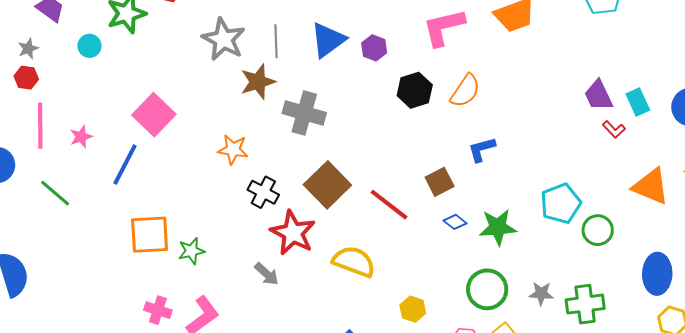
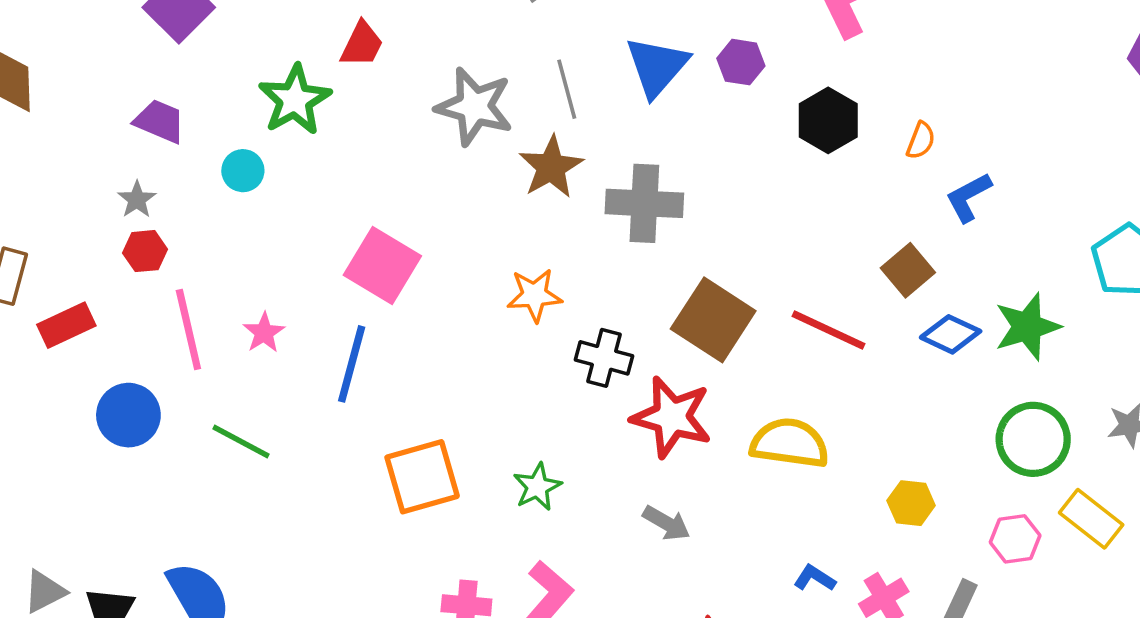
orange semicircle: (465, 91) -> (921, 141), moved, size x0.6
blue diamond: (455, 222) -> (951, 334), size x1.4
green star: (191, 251) -> (537, 487), moved
gray arrow: (267, 274) -> (666, 523), moved

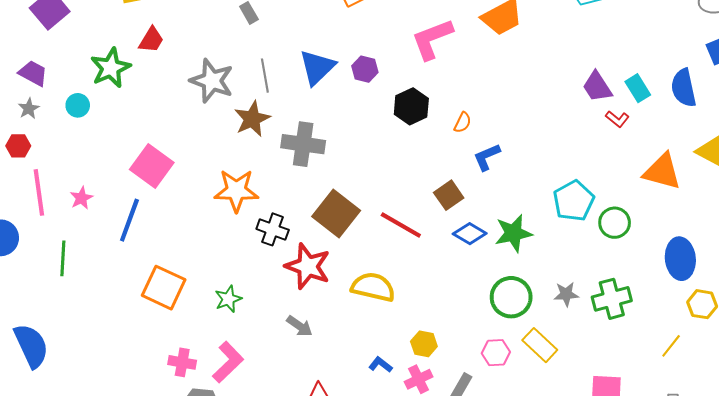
gray star: (137, 200) -> (29, 109), moved
orange star: (534, 295) -> (236, 190), size x1.4
green line: (241, 441) -> (63, 258), turned 60
orange square: (422, 477) -> (164, 288), turned 36
yellow hexagon: (911, 503) -> (424, 344), moved

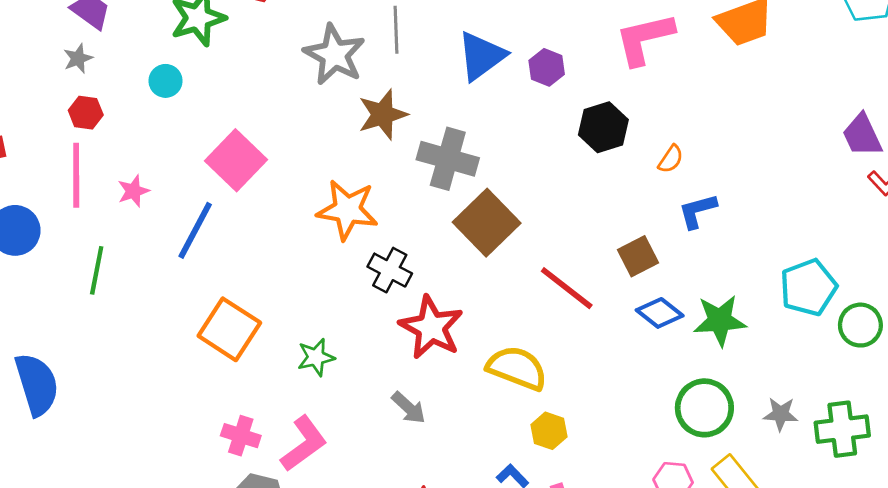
gray line: (265, 76) -> (396, 30), moved
cyan circle: (78, 105) -> (166, 81), moved
red hexagon: (18, 146) -> (86, 113), moved
brown square: (336, 213) -> (487, 223), moved
yellow hexagon: (424, 344) -> (549, 431), moved

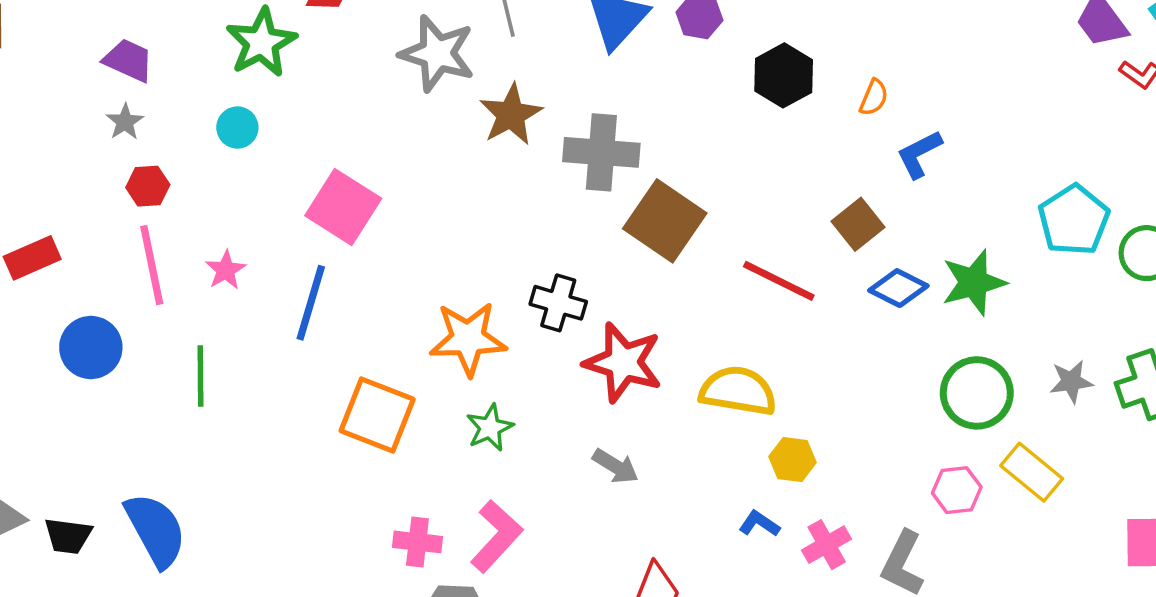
orange star: (347, 210) -> (468, 339), moved

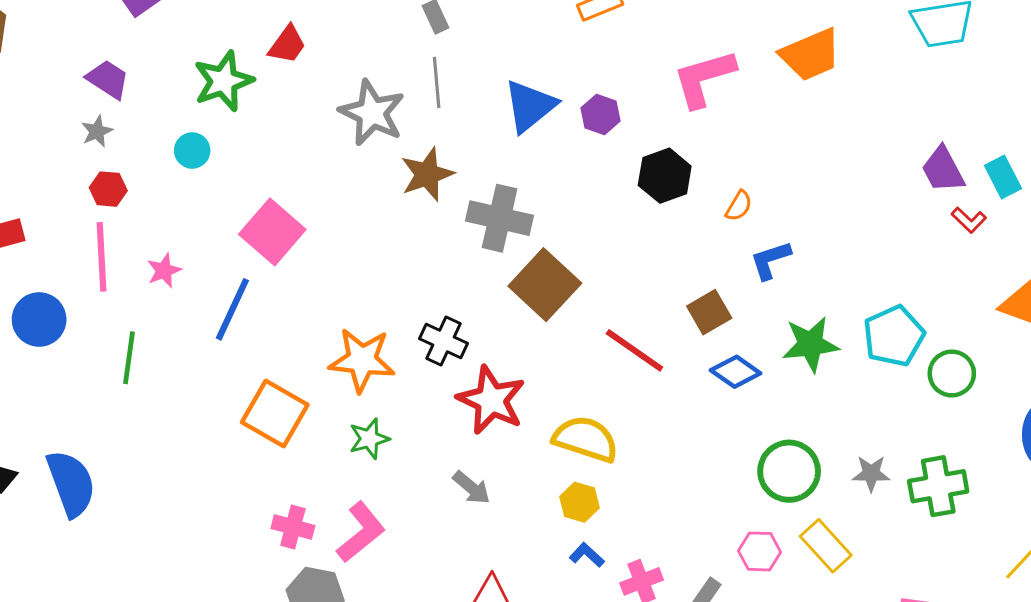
green star: (974, 282) -> (811, 344), moved
yellow hexagon: (793, 460) -> (579, 502), moved

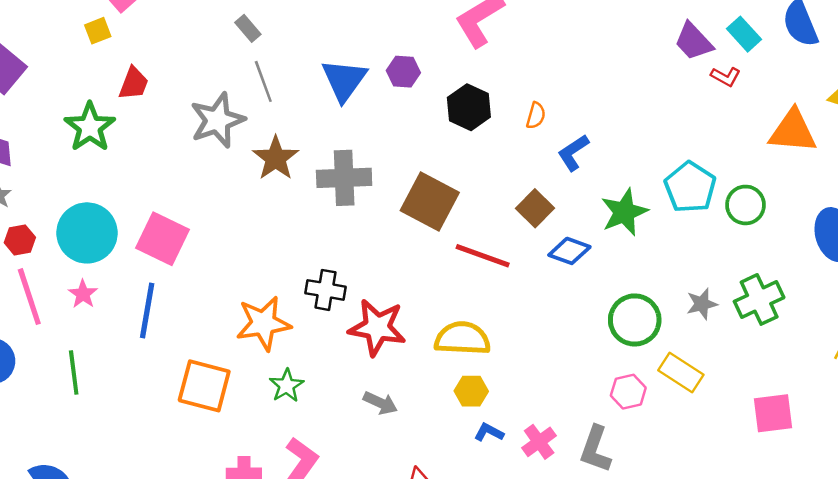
gray star: (372, 113) -> (217, 120), turned -30
cyan circle: (192, 150) -> (87, 233), moved, size x2.0
brown square: (545, 285) -> (430, 202), moved

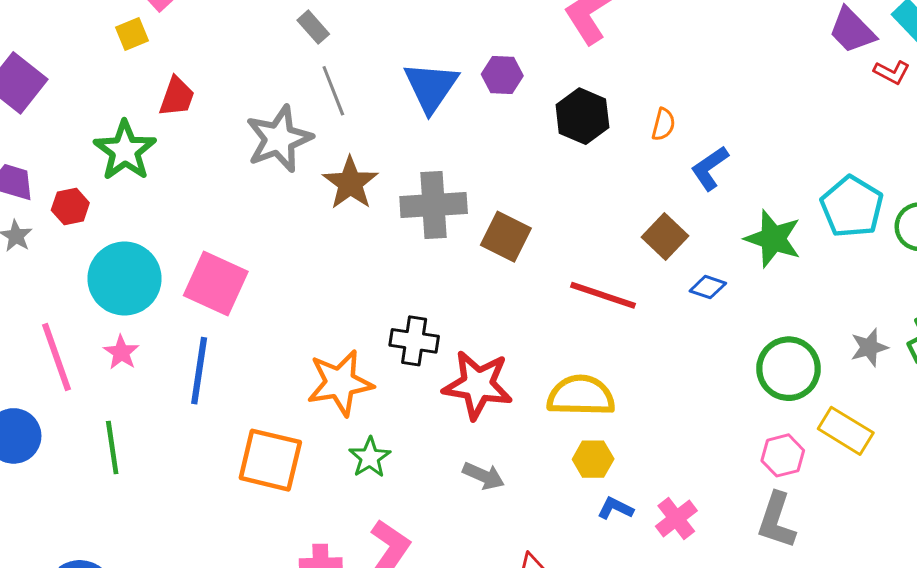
brown square: (430, 202) -> (506, 237), moved, size x0.7
green star: (624, 212) -> (773, 239), turned -30
red hexagon: (20, 240) -> (70, 207), moved
blue diamond: (569, 251) -> (708, 287), size x0.7
gray L-shape: (595, 449) -> (776, 520), moved

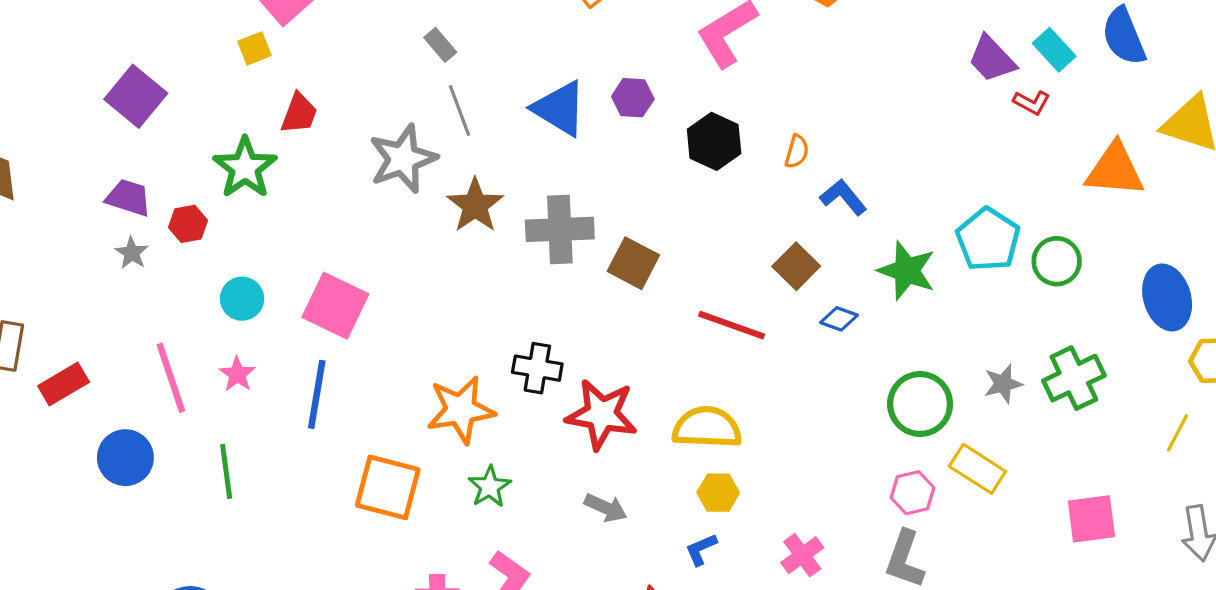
blue triangle: (431, 87) -> (560, 108), turned -34
blue L-shape: (710, 168) -> (843, 197), turned 84
cyan circle: (125, 279) -> (242, 299), size x0.6
blue L-shape: (615, 508) -> (701, 549), moved, turned -51

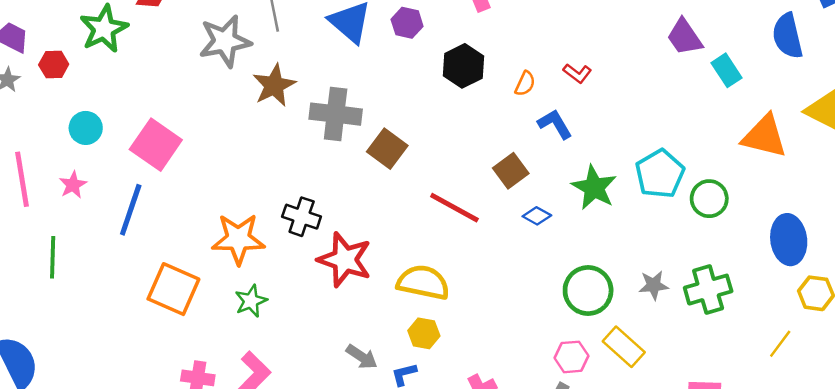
cyan rectangle: (1054, 50) -> (727, 70), moved
red L-shape: (1032, 102) -> (577, 73), moved
gray arrow: (606, 508) -> (362, 357), moved

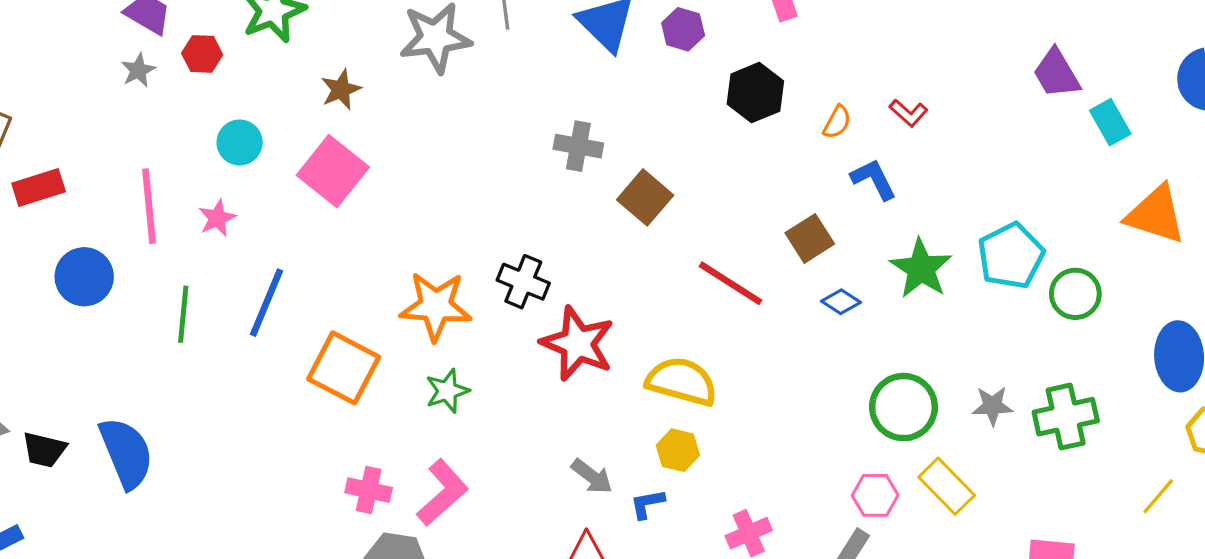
brown star: (274, 85) -> (341, 90), moved, size x0.7
gray cross: (336, 114) -> (578, 146), size x0.7
blue line: (131, 210) -> (266, 303), moved

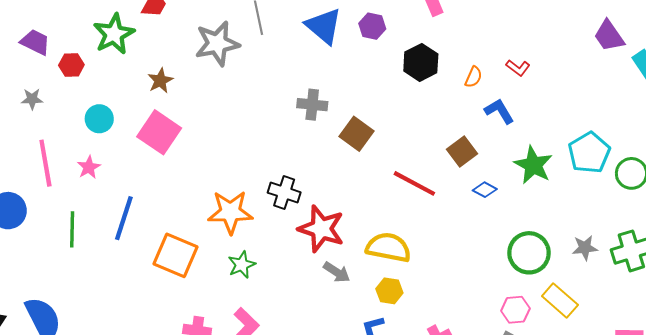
gray star: (138, 70) -> (32, 99), moved, turned 30
gray arrow: (592, 476) -> (337, 272), moved

